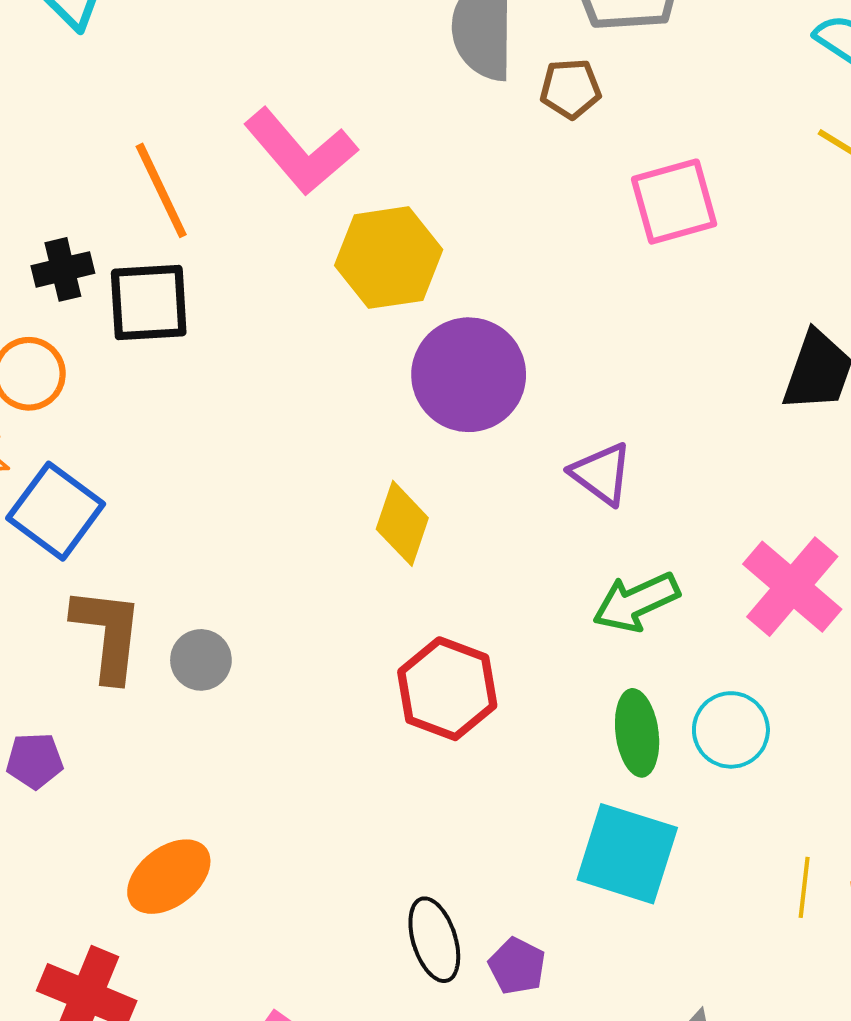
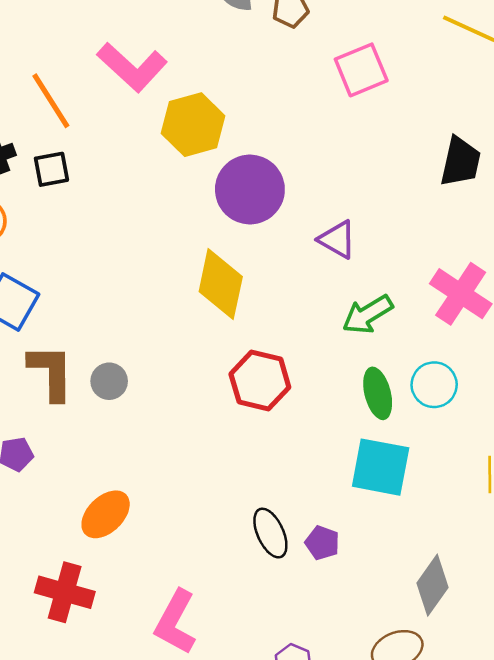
black square: (149, 302) -> (51, 169), size x0.7
yellow diamond: (402, 523) -> (221, 284), size x1.4

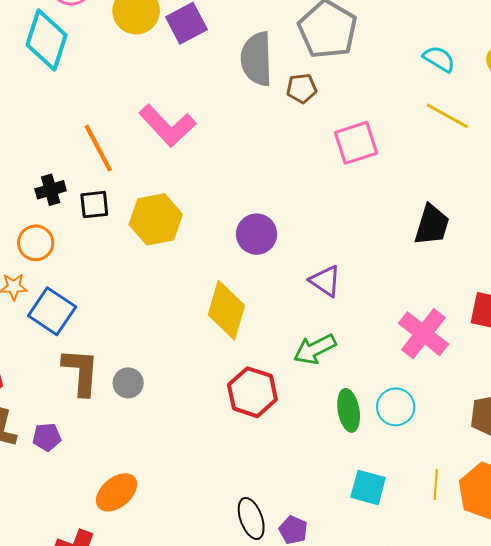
yellow hexagon: (193, 125) -> (156, 219), moved
purple circle: (250, 189) -> (257, 234), size x0.7
green arrow: (368, 314) -> (315, 349), moved
cyan square: (381, 467) -> (368, 487), moved, size x0.7

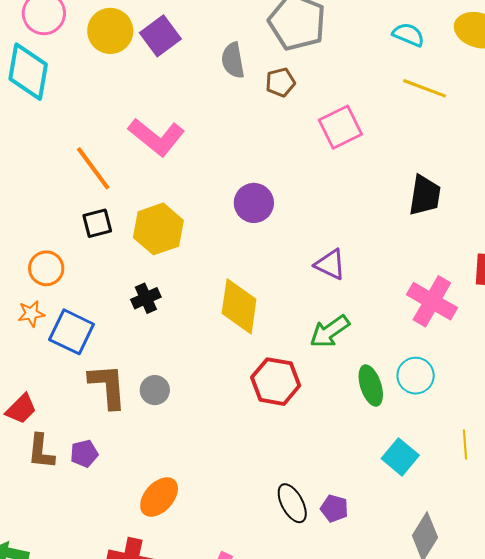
gray semicircle: (257, 59) -> (233, 60), size x0.7
black cross: (51, 190) -> (146, 298), moved
purple circle: (257, 234) -> (254, 203), moved
cyan square: (368, 487) -> (400, 457), turned 33

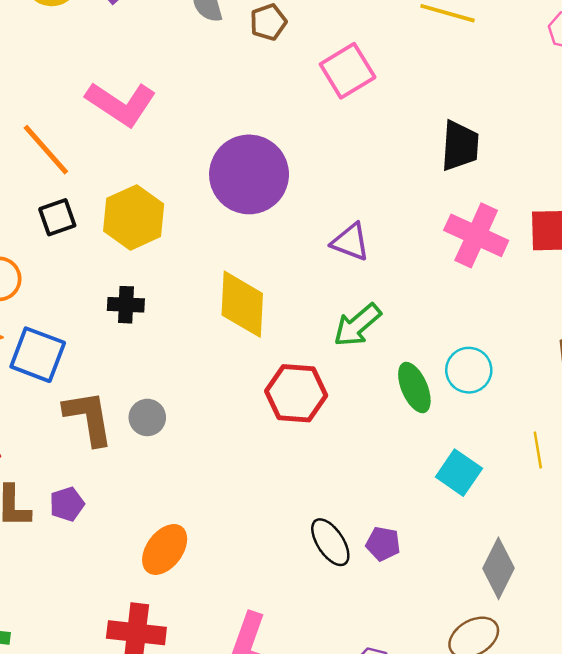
purple circle: (254, 203) -> (249, 174), size x1.6
black cross: (146, 298) -> (126, 305), turned 32
pink cross: (432, 301) -> (476, 235), moved

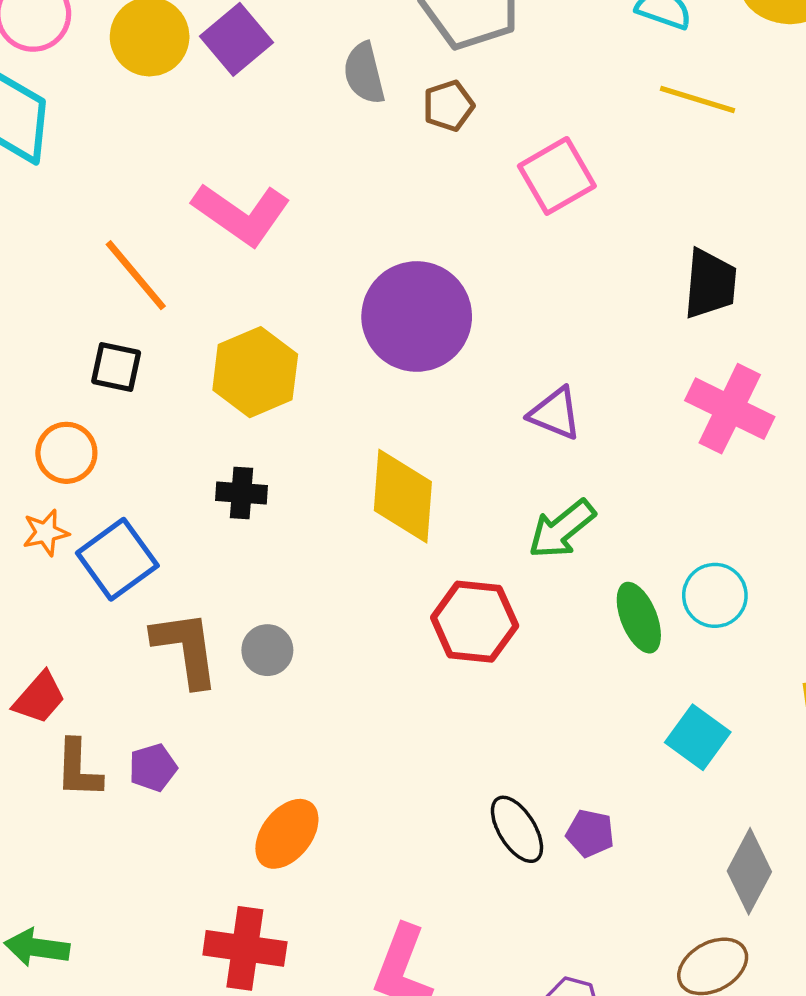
black square: (57, 217) -> (116, 367), moved, turned 30
blue square: (38, 355) -> (117, 559), turned 32

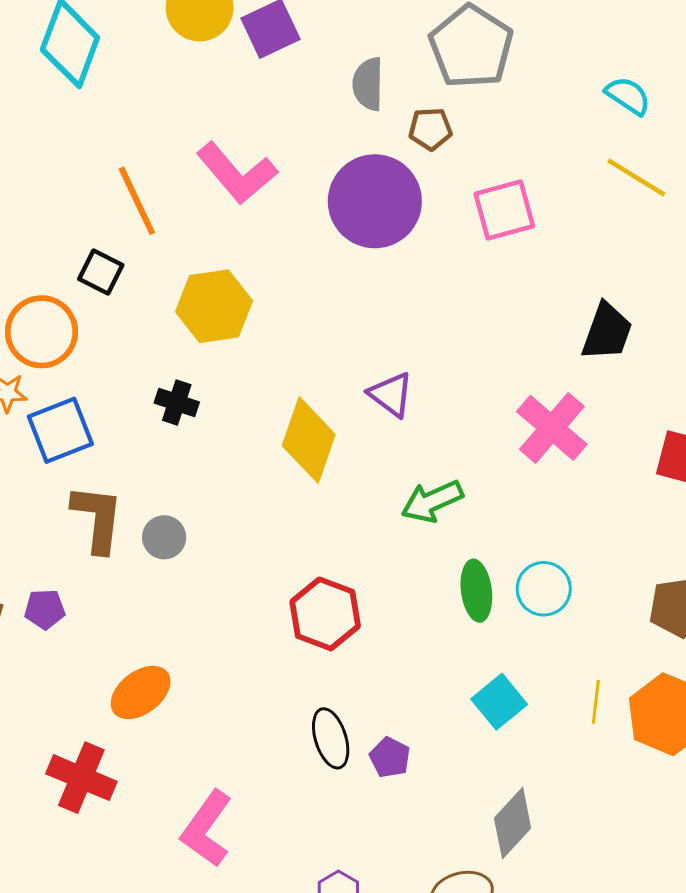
purple circle: (417, 316) -> (375, 201), moved
pink cross: (730, 409) -> (552, 428), moved
purple triangle: (555, 414) -> (391, 394), moved
orange circle: (66, 453) -> (41, 332), size x1.4
red hexagon: (475, 622) -> (325, 614), moved

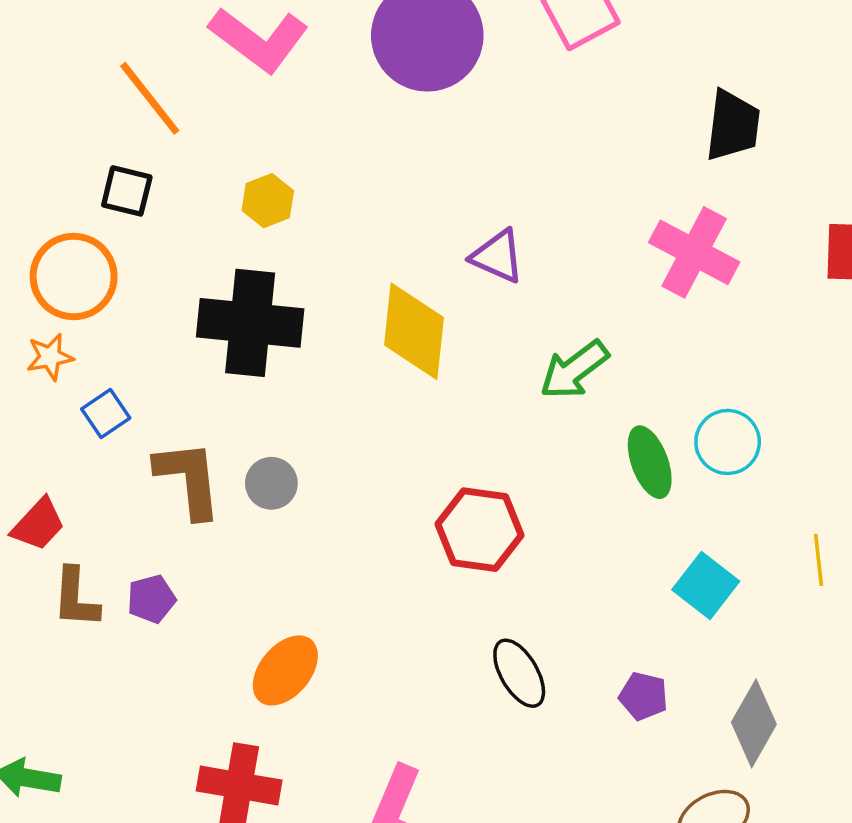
yellow hexagon: (214, 306) -> (268, 201), size x0.6
black cross: (177, 403) -> (250, 323), size x2.0
blue square: (60, 430) -> (106, 413), moved, size x0.6
purple pentagon: (390, 757) -> (643, 696), moved

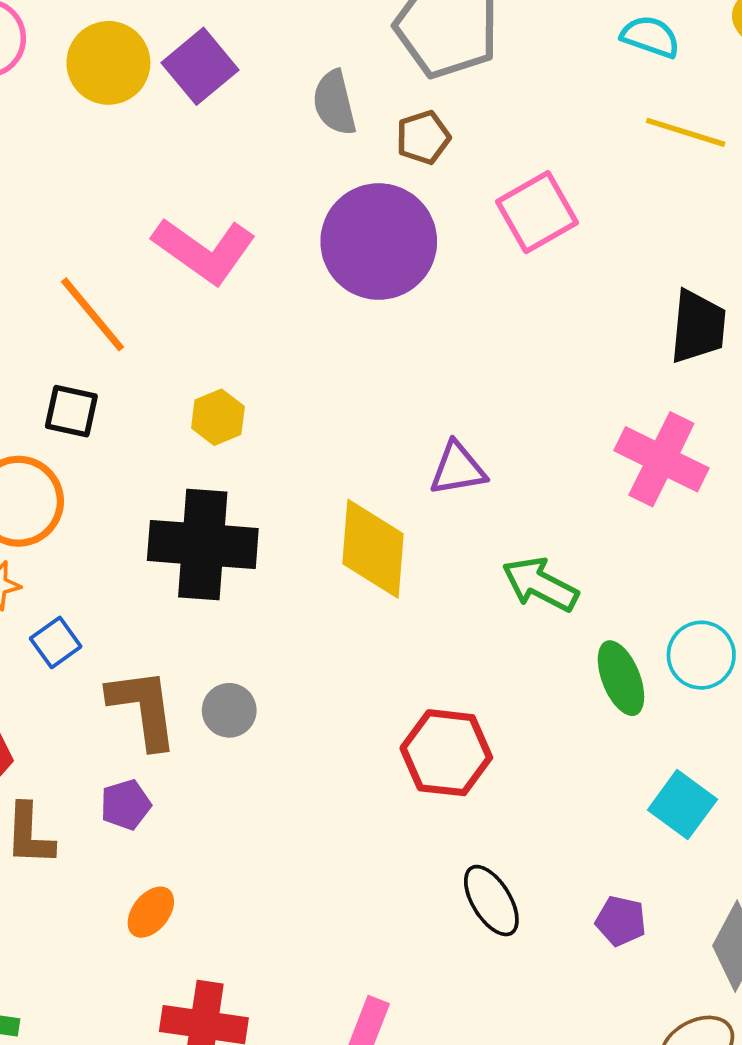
purple triangle: (498, 256) -> (458, 469), turned -32
green arrow: (574, 370) -> (540, 584), turned 66
purple pentagon: (151, 599) -> (126, 805), moved
orange ellipse: (285, 670) -> (151, 912), moved, size x0.7

